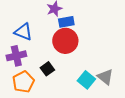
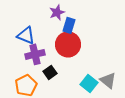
blue rectangle: (66, 22) -> (69, 25), turned -63
purple cross: (16, 56) -> (35, 54), moved

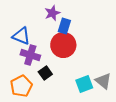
purple cross: (35, 54) -> (30, 55), turned 30
cyan square: (89, 83) -> (84, 84), turned 30

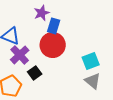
purple cross: (30, 55) -> (20, 55), turned 30
cyan square: (84, 84) -> (91, 61), moved

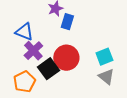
red circle: (53, 45) -> (66, 58), moved
black square: (35, 73) -> (48, 69), size x1.5

